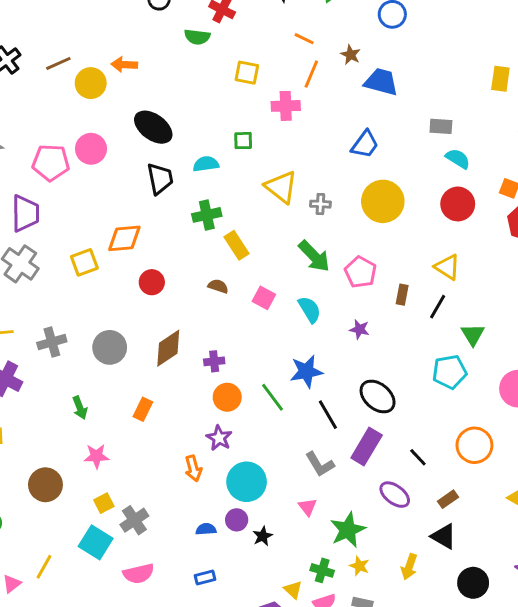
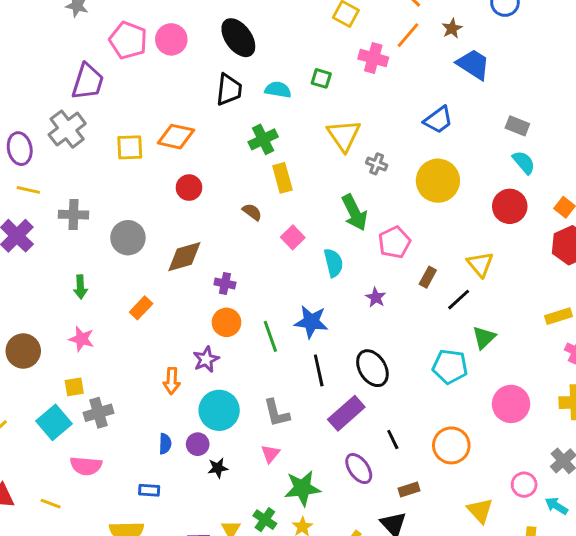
green cross: (207, 215) -> (263, 139), turned -32
gray L-shape: (320, 464) -> (277, 413), moved
blue semicircle: (206, 529) -> (165, 444), turned 78

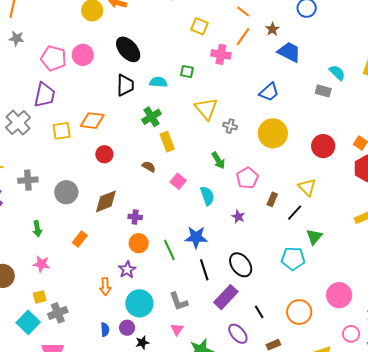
purple trapezoid: (88, 82) -> (45, 95), moved
cyan semicircle: (524, 162) -> (337, 73), moved
green arrow: (354, 213) -> (218, 160), size x0.7
pink circle: (511, 404) -> (339, 295), moved

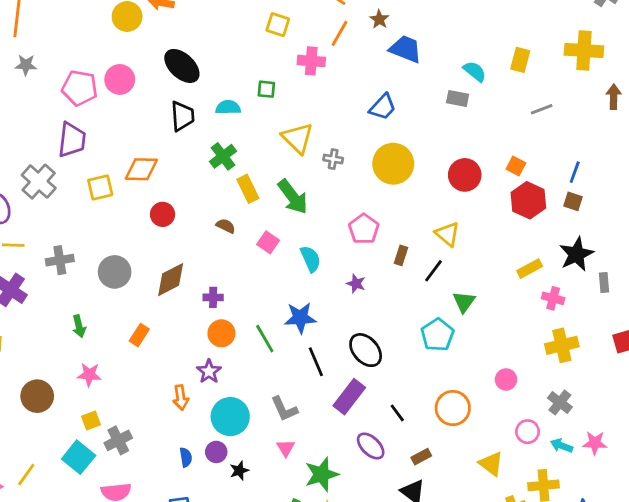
green arrow: (218, 160) -> (293, 197), moved, size x1.5
cyan pentagon: (293, 259) -> (437, 335), turned -30
pink circle: (339, 295) -> (506, 380), size x0.6

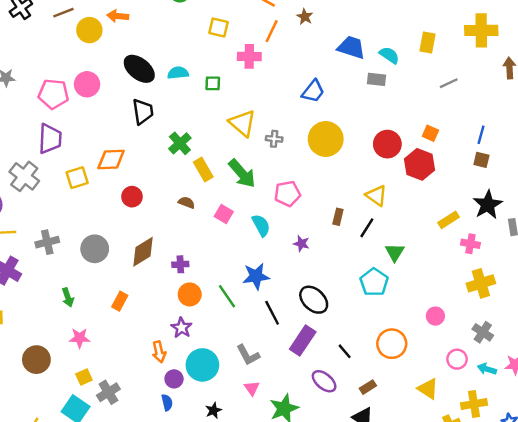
blue trapezoid: (406, 49) -> (351, 47), moved
cyan semicircle: (228, 107) -> (178, 73), moved
red hexagon: (528, 200) -> (420, 164), moved
pink pentagon: (364, 229) -> (287, 194), moved, turned 30
purple circle: (216, 452) -> (174, 379), moved

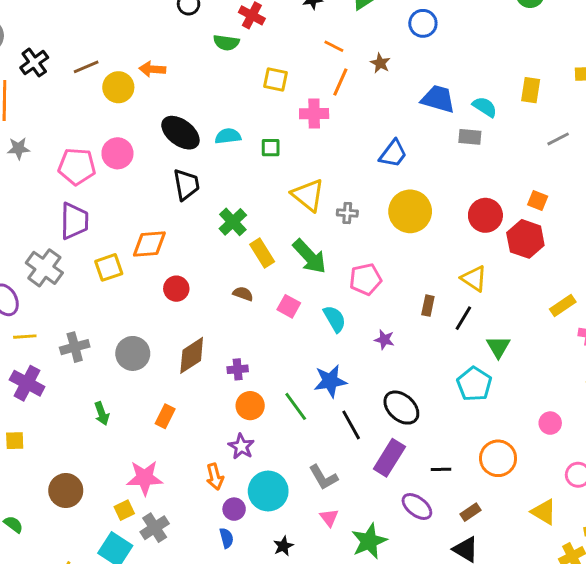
pink star: (80, 338) -> (145, 478), moved, size x1.4
black line: (345, 351) -> (441, 469), turned -49

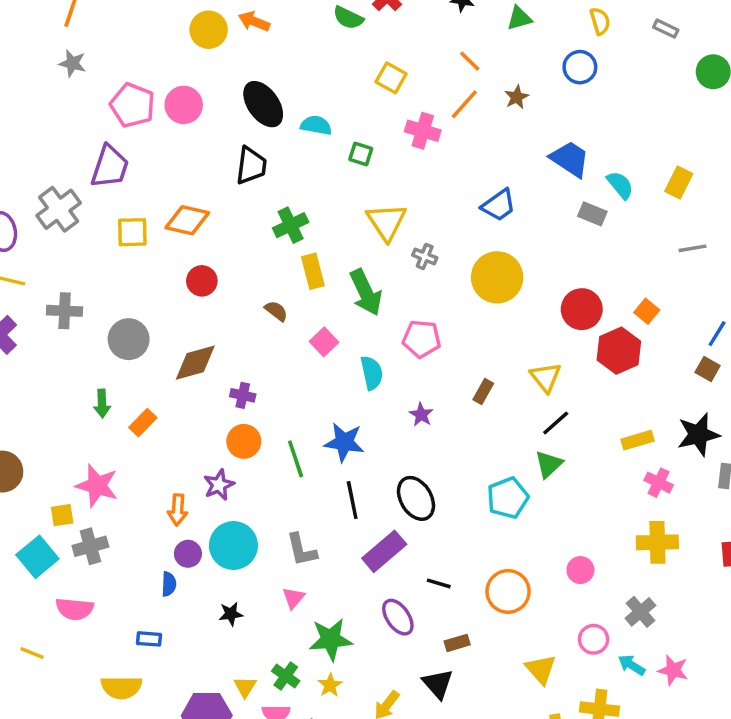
black line: (463, 318) -> (556, 423), moved
green arrow: (102, 414) -> (102, 404), moved

